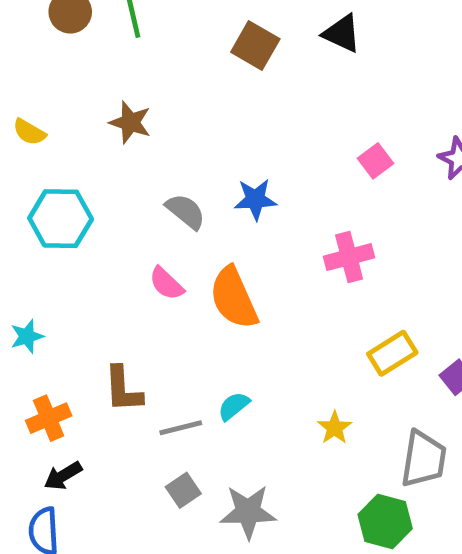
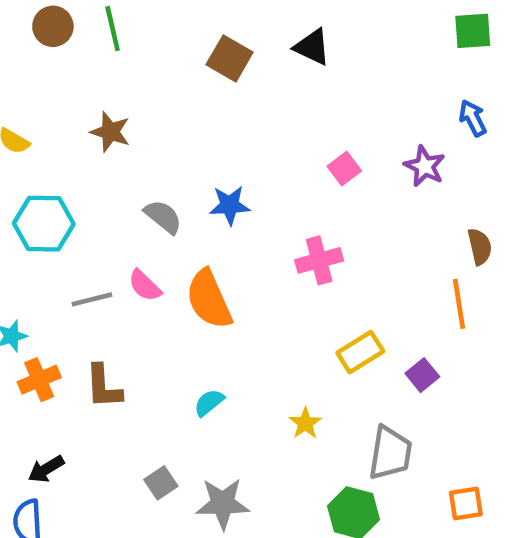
orange cross: (49, 418) -> (39, 380), moved
gray line: (181, 428) -> (92, 299), moved

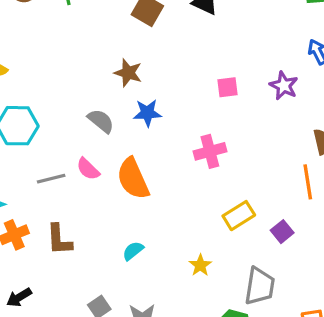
brown star: (110, 132) -> (128, 73), moved
pink square: (344, 169) -> (228, 87), turned 30

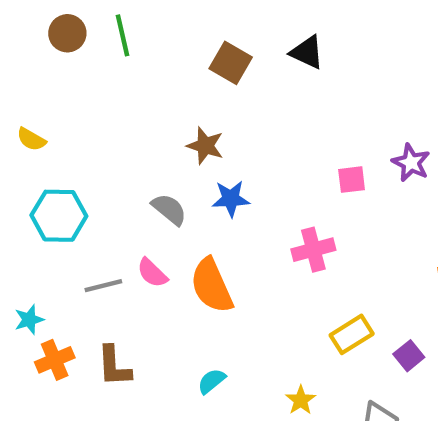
pink square: (228, 87) -> (352, 180), moved

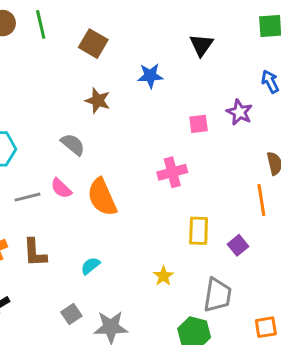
black triangle: (307, 52) -> (201, 45), moved, turned 40
brown square: (231, 63) -> (93, 44), moved
blue star: (231, 199) -> (150, 76), moved
yellow rectangle: (352, 334) -> (199, 231), turned -56
cyan semicircle: (212, 381) -> (90, 266), moved

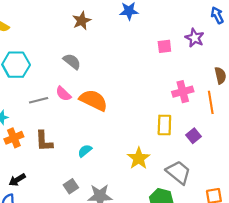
brown star: (98, 101) -> (82, 21), moved, turned 30
pink cross: (172, 172) -> (183, 92), moved
orange semicircle: (102, 197) -> (93, 100), turned 140
yellow star: (163, 276) -> (139, 158), size x1.5
gray trapezoid: (218, 295) -> (178, 172), turned -60

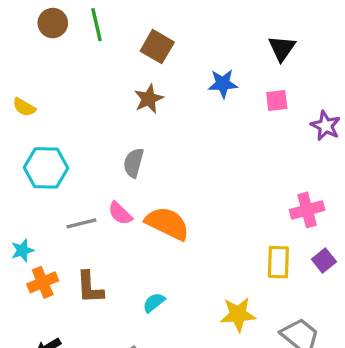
pink square: (164, 46) -> (277, 100), moved
gray semicircle: (72, 61) -> (134, 163), turned -114
purple square: (194, 136) -> (324, 260), moved
yellow star: (139, 158) -> (238, 314), turned 30

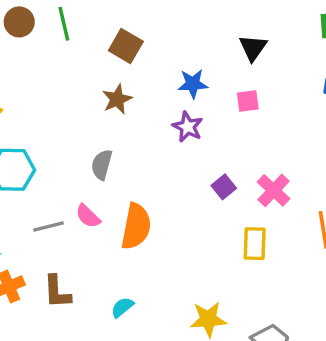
purple star: (326, 126) -> (188, 127), moved
pink cross: (307, 210) -> (274, 190), moved, turned -32
orange semicircle: (167, 223) -> (136, 226), turned 75
purple square: (324, 260) -> (224, 187), moved
yellow rectangle: (278, 262) -> (255, 244), moved

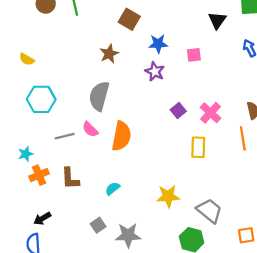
brown square: (126, 46) -> (129, 19), moved
black triangle: (253, 48) -> (217, 20), moved
gray semicircle: (102, 165) -> (99, 96), size x1.5

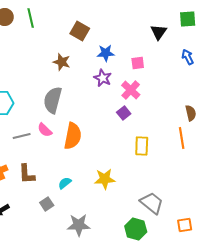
brown star: (109, 54) -> (62, 62), turned -30
pink cross: (211, 113) -> (131, 90), moved
yellow star: (168, 196) -> (105, 179), moved
gray square: (98, 225) -> (47, 204), moved

